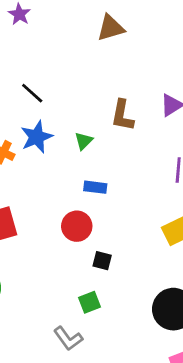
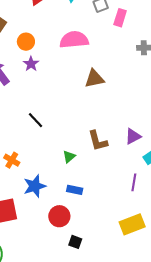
brown L-shape: (122, 115) -> (98, 141), turned -30
blue star: (37, 137) -> (35, 186), moved

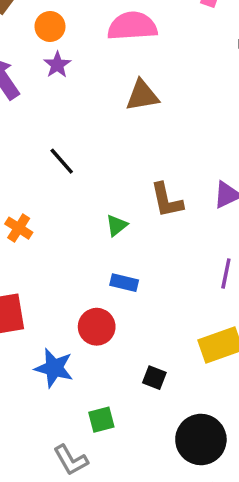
brown triangle: (94, 79) -> (142, 95), moved
blue star: (35, 186) -> (54, 368), moved, turned 30
black square: (75, 242) -> (154, 378), moved

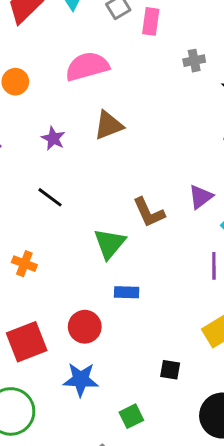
purple star: (57, 65) -> (53, 138), moved
green triangle: (117, 225) -> (110, 244), size x1.6
red circle: (97, 327) -> (85, 327), moved

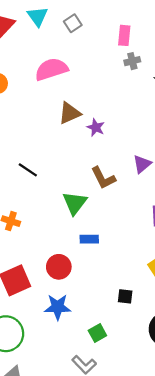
pink rectangle: (151, 21) -> (124, 35), moved
purple star: (53, 138) -> (96, 127), moved

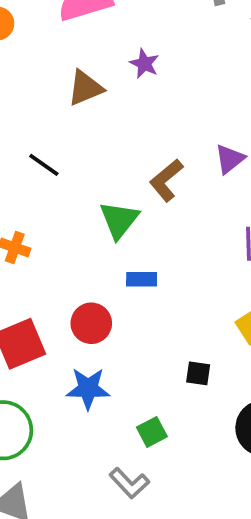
brown triangle: (70, 113) -> (85, 88), moved
purple star: (96, 127) -> (144, 64), moved
brown L-shape: (103, 178) -> (166, 180), turned 76

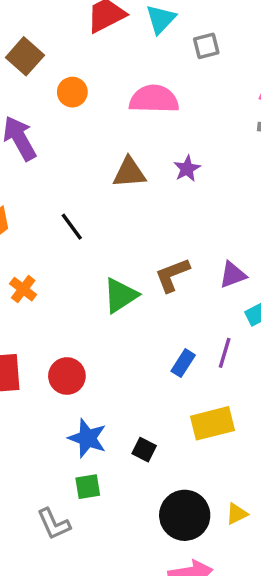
blue rectangle: (142, 279) -> (183, 363), moved, turned -76
blue star: (88, 389) -> (87, 438), moved

